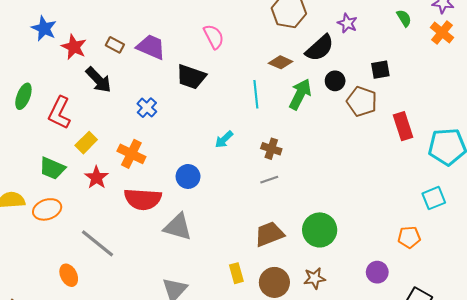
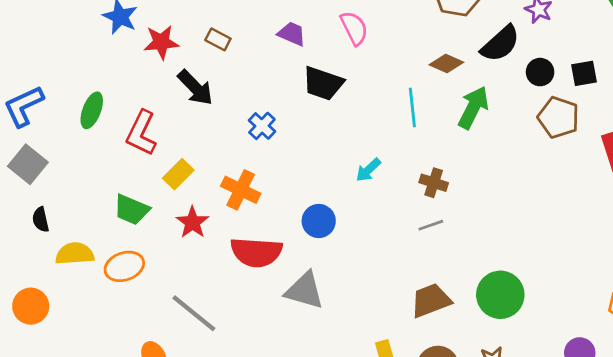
red star: (74, 47) -> (161, 42), turned -30
purple trapezoid: (151, 47) -> (292, 34), moved, size x0.7
black circle: (335, 81) -> (540, 72), moved

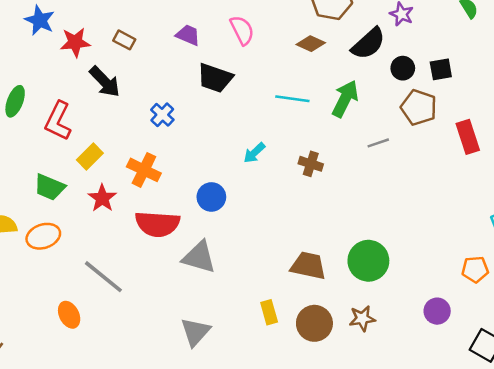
brown diamond: (446, 64) -> (311, 44), moved
cyan line: (412, 107) -> (292, 99), turned -76
gray line: (431, 225) -> (378, 143), moved
brown trapezoid: (431, 300) -> (308, 266), turned 33

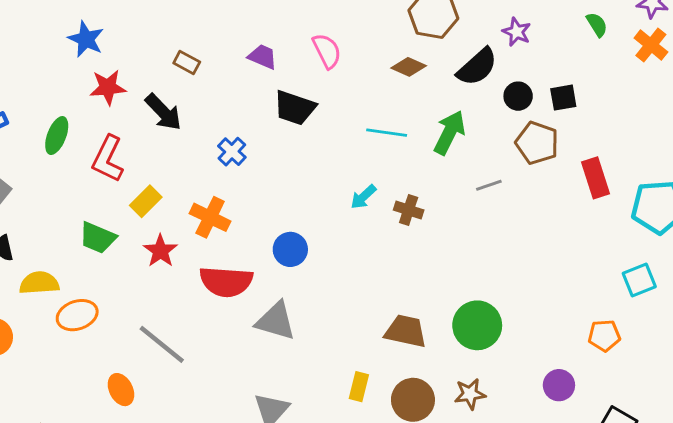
red star: (75, 42) -> (108, 87), moved
cyan arrow: (254, 153) -> (363, 197), moved
orange ellipse: (43, 236) -> (77, 315), moved
yellow rectangle: (269, 312) -> (359, 387), turned 30

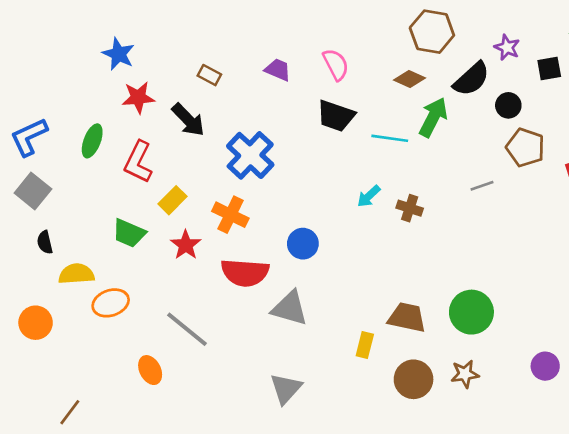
black square: (563, 98) -> (549, 68), moved
black trapezoid: (295, 108) -> (336, 116), moved
green arrow: (449, 133) -> (433, 117), moved
blue cross: (232, 152) -> (250, 155), size x1.8
yellow rectangle: (359, 387) -> (365, 345), moved

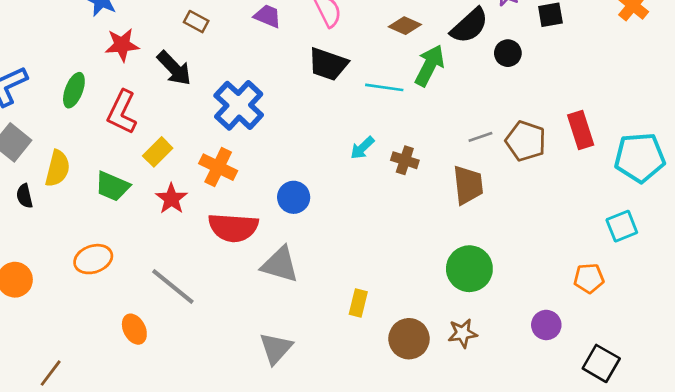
brown pentagon: (525, 147) -> (526, 141), moved
yellow semicircle: (76, 274) -> (57, 168), moved, turned 108
brown trapezoid: (407, 317) -> (468, 185), moved, turned 72

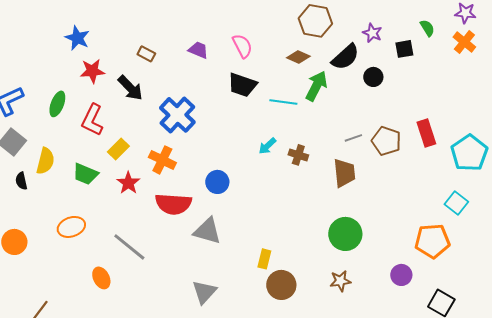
cyan pentagon: (640, 157) -> (469, 153), turned -30
cyan square: (622, 226) -> (456, 203), turned -30
orange pentagon: (589, 278) -> (432, 241), size x1.6
brown circle: (409, 339) -> (281, 285), moved

